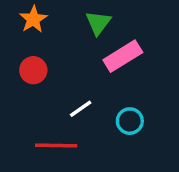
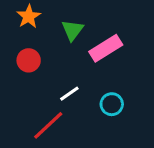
green triangle: (98, 23) -> (72, 30), moved
red line: (56, 146) -> (48, 125), turned -44

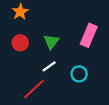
green triangle: (72, 30) -> (51, 42), moved
pink rectangle: (106, 48) -> (89, 35), moved, turned -35

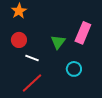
green triangle: (51, 42) -> (58, 42), moved
white line: (49, 66) -> (32, 58), moved, turned 56

